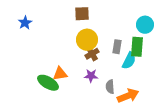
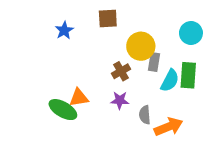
blue star: (25, 23) -> (64, 30), moved
yellow circle: (87, 40) -> (141, 46), moved
green rectangle: (137, 47) -> (188, 75), moved

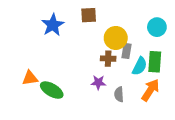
blue star: (64, 30) -> (53, 25), size x1.5
brown cross: (121, 71) -> (108, 59), moved, turned 32
orange triangle: (79, 98) -> (30, 78), moved
orange arrow: (169, 127) -> (150, 90), moved, turned -35

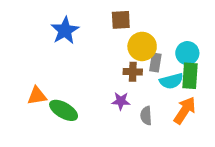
brown square: (89, 15) -> (121, 20), moved
cyan circle: (157, 27) -> (187, 53), moved
cyan semicircle: (140, 66) -> (171, 81), turned 48

